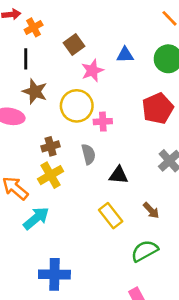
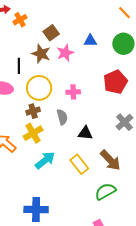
black line: (26, 59) -> (19, 66), moved
brown star: (35, 91) -> (41, 54), moved
yellow circle: (77, 106) -> (39, 88), moved
brown arrow: (151, 210) -> (110, 160), size x1.6
cyan arrow: (36, 218) -> (45, 160), moved

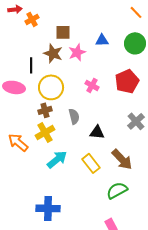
brown square: (51, 33) -> (63, 32), turned 35
pink cross: (73, 92) -> (92, 85), moved, turned 32

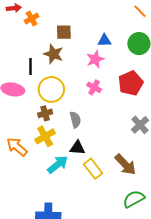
pink star: (77, 52) -> (95, 59), moved
black triangle: (97, 132) -> (77, 148), moved
green semicircle: (117, 190) -> (134, 199), moved

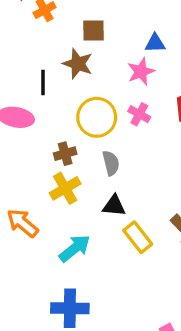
yellow circle: (51, 89) -> (97, 117), moved
orange arrow: (17, 147) -> (23, 223), moved
cyan arrow: (58, 164) -> (75, 248), moved

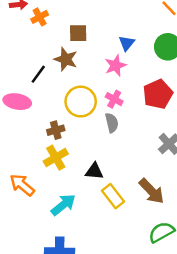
blue triangle: (155, 43) -> (127, 43), turned -49
black line: (43, 83) -> (38, 74), turned 36
gray semicircle: (111, 163) -> (112, 123), moved

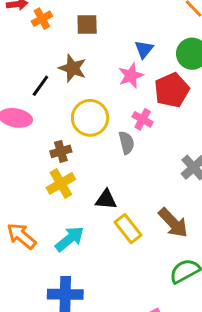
brown square: (78, 33) -> (87, 25), moved
red pentagon: (158, 94) -> (172, 90), moved
pink cross: (114, 99) -> (143, 119), moved
orange arrow: (22, 185) -> (21, 236), moved

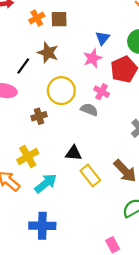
orange cross: (42, 19) -> (37, 18), moved
gray semicircle: (126, 143) -> (89, 110), turned -54
yellow cross: (61, 183) -> (28, 156), moved

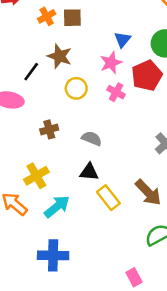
yellow circle: (61, 91) -> (76, 88), moved, size x0.7
pink cross: (102, 92) -> (116, 92), moved
gray semicircle: (89, 110) -> (92, 138), moved

